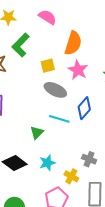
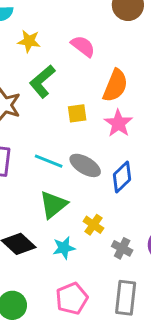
gray ellipse: (55, 90) -> (85, 165), moved
cyan line: (59, 119) -> (49, 161), moved
green triangle: (37, 133) -> (53, 205), size x1.5
yellow cross: (71, 176) -> (93, 225), moved

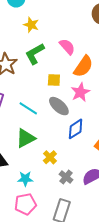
pink semicircle: (83, 46) -> (67, 47), moved
gray ellipse: (85, 165) -> (59, 106), moved
cyan star: (64, 248) -> (25, 179), moved

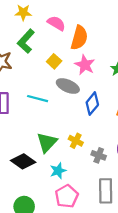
yellow star: (31, 25) -> (23, 12), moved
yellow square: (54, 80) -> (54, 61), turned -32
green triangle: (26, 138) -> (47, 142), moved

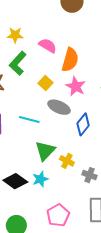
green triangle: (47, 142) -> (45, 151), moved
cyan star: (58, 171) -> (40, 179), moved

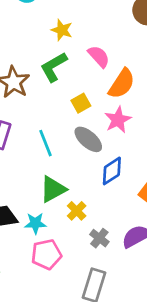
cyan line: (29, 120) -> (46, 143), turned 36
pink pentagon: (58, 215) -> (46, 254), moved

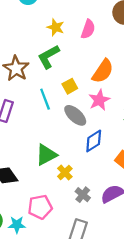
pink semicircle: (99, 56) -> (88, 29), moved, turned 60
cyan line: (46, 143) -> (45, 99), moved
cyan star: (35, 223) -> (17, 225), moved

